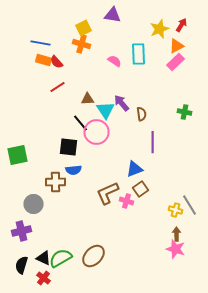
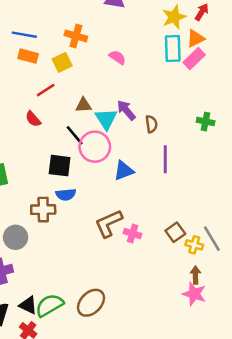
yellow square: (84, 28) -> (62, 62), moved
cyan rectangle: (138, 54) -> (173, 49), moved
red semicircle: (56, 62) -> (33, 119), moved
blue triangle: (134, 169) -> (124, 171), moved
brown square: (140, 189) -> (175, 232), moved

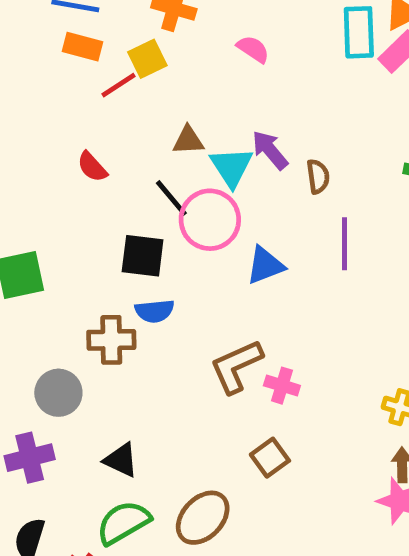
red line: (46, 90) -> (119, 85), moved
brown square: (175, 232) -> (270, 458), moved
black triangle: (28, 305) -> (121, 460), moved

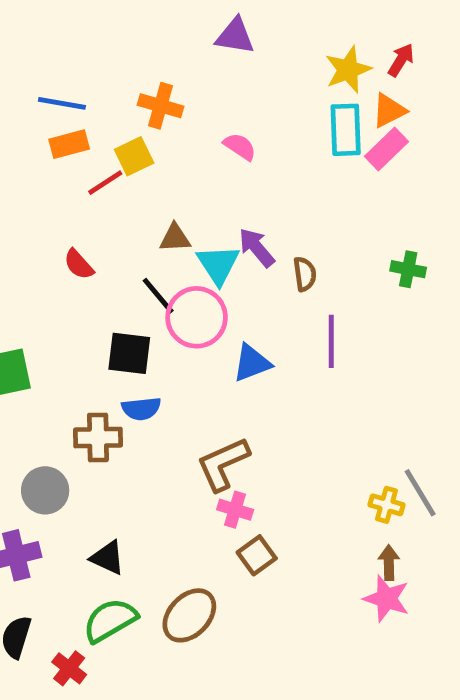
orange rectangle: (82, 47) -> (69, 144), turned -30
pink cross: (282, 386) -> (235, 510), moved

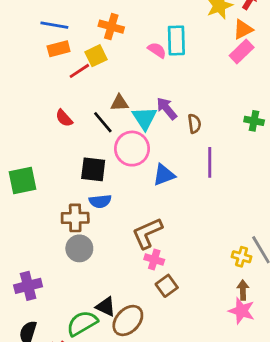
cyan rectangle: (346, 130) -> (176, 40), moved
black line: (158, 296) -> (103, 122), moved
gray circle: (45, 490) -> (79, 248), moved
black triangle: (108, 558) -> (106, 307), moved

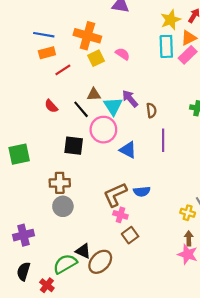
orange cross: (111, 27) -> (87, 36), size x1.4
cyan rectangle: (176, 40) -> (166, 46), moved
yellow square: (96, 56) -> (96, 58), moved
blue triangle: (164, 175) -> (128, 150), turned 48
blue semicircle: (100, 201) -> (142, 191), moved

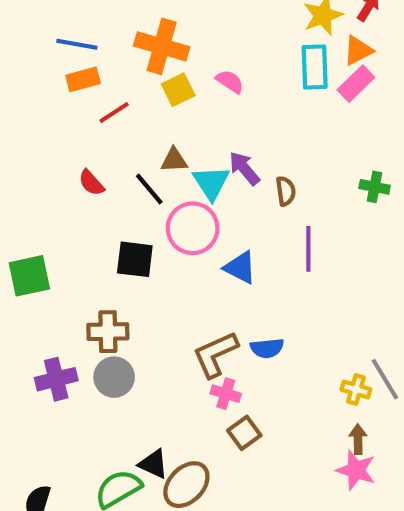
purple cross: (23, 235) -> (56, 379), moved

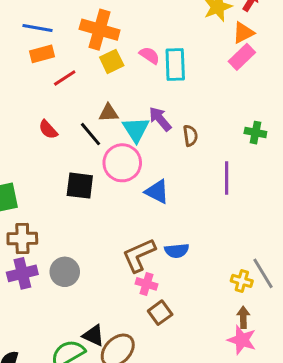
cyan rectangle: (315, 67) -> (175, 64), moved
purple line: (308, 249) -> (227, 178), moved
brown cross: (108, 332) -> (22, 239), moved

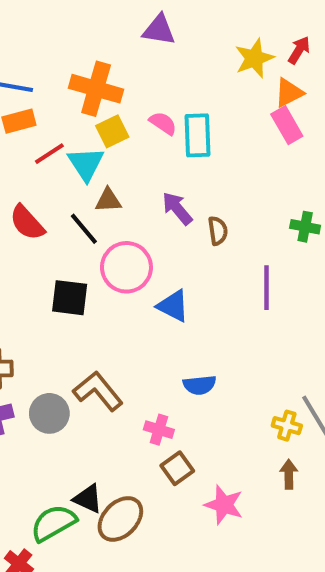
pink rectangle: (242, 57) -> (287, 125), turned -76
red semicircle: (48, 130) -> (27, 223), size x1.4
cyan triangle: (136, 130) -> (86, 164), moved
brown L-shape: (139, 255) -> (98, 391), moved, turned 75
pink star: (242, 340) -> (224, 505), moved

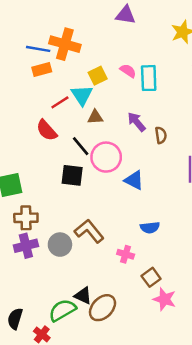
orange cross: (96, 89) -> (65, 44), moved
red line: (49, 154) -> (60, 102), moved
black line: (84, 229) -> (81, 146), moved
brown square: (177, 468) -> (151, 277), moved

